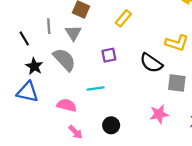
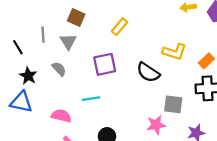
purple square: (109, 55) -> (105, 64), size x1.5
gray semicircle: (64, 60) -> (59, 69), size x0.6
gray square: (177, 83) -> (173, 104), moved

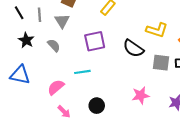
black line: (18, 47) -> (19, 13), moved
black star: (28, 76) -> (26, 40), moved
gray square: (173, 104) -> (161, 63), moved
pink semicircle: (61, 116) -> (56, 87), turned -54

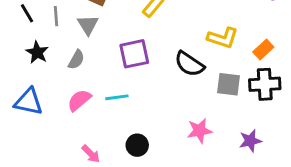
gray semicircle: (54, 45) -> (76, 60), turned 72
pink semicircle: (56, 87) -> (79, 100), moved

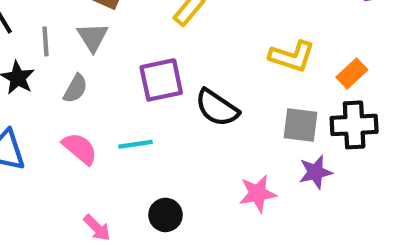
gray line: (56, 16) -> (45, 41), moved
black semicircle: (189, 64) -> (217, 108), moved
pink semicircle: (79, 100) -> (80, 149), turned 80
purple star: (250, 141) -> (315, 172), moved

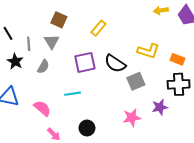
orange rectangle: (352, 74) -> (178, 59), turned 64
black semicircle: (217, 108) -> (115, 63), moved
gray square: (300, 125) -> (136, 81), moved, turned -30
pink semicircle: (80, 149) -> (42, 108), moved

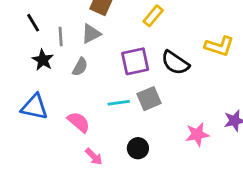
gray triangle: (52, 42) -> (91, 34), turned 35
gray square: (136, 81) -> (149, 99), moved

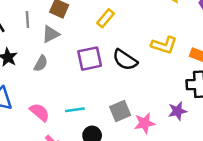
gray line: (61, 37) -> (27, 19), moved
gray square: (149, 99) -> (120, 111), moved
cyan line: (119, 103) -> (75, 110), moved

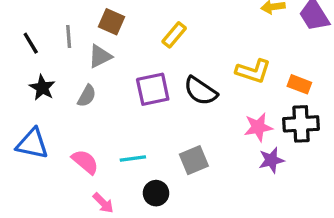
pink star: (145, 123) -> (258, 127), moved

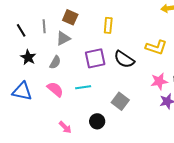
yellow rectangle: (174, 35) -> (108, 25), turned -35
cyan line: (133, 158) -> (83, 87), moved
gray square: (194, 160) -> (120, 101), turned -30
pink semicircle: (85, 162) -> (55, 89), moved

